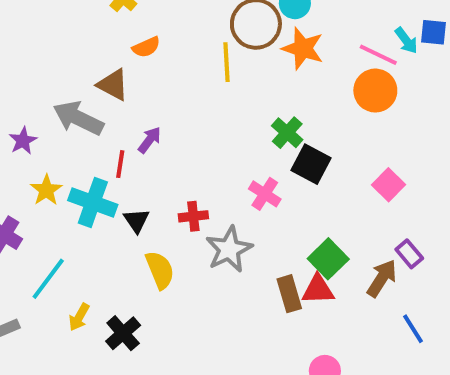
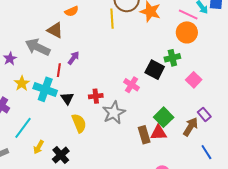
green cross: (287, 133) -> (172, 58), moved, turned 35

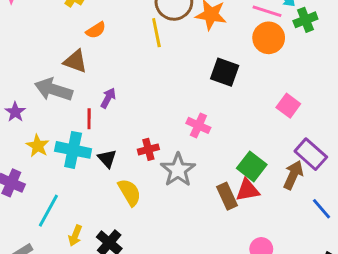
green cross: (172, 58) -> (305, 20), moved
black square: (155, 70) -> (225, 72), moved
purple rectangle: (204, 114) -> (311, 154), size x1.5

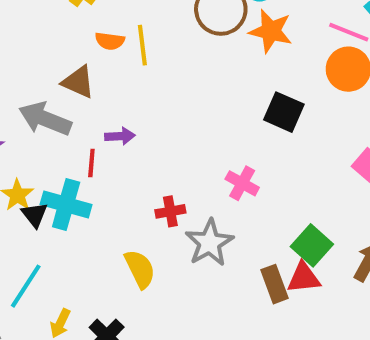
orange semicircle: (96, 30) -> (110, 41), turned 36
yellow line: (156, 33) -> (142, 45), moved
purple arrow: (108, 98) -> (120, 136), turned 54
black triangle: (107, 159) -> (35, 215), moved

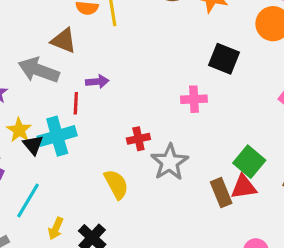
pink cross: (242, 183) -> (194, 99), moved, turned -30
cyan cross: (66, 204) -> (57, 136), turned -30

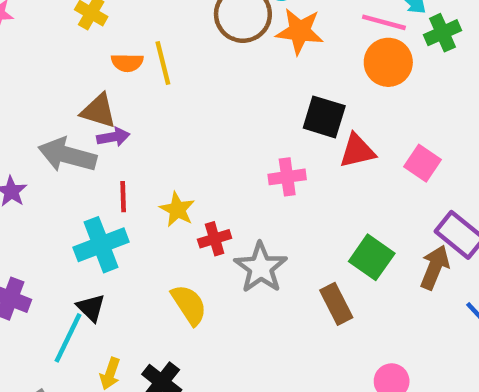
purple arrow: (97, 82) -> (113, 137), moved
yellow star: (19, 130) -> (177, 209), moved
black triangle: (33, 145) -> (91, 308), moved
red triangle: (244, 187) -> (357, 151), moved

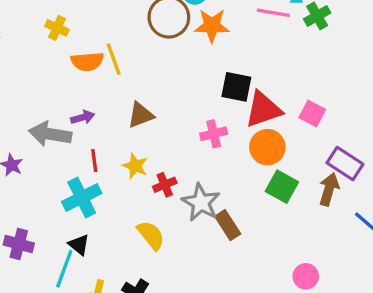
orange circle: (388, 62) -> (267, 147), moved
orange semicircle: (127, 63) -> (87, 62), size x1.4
brown triangle: (99, 111) -> (141, 115), moved, turned -32
red triangle: (357, 151) -> (263, 109), size x1.4
brown rectangle: (336, 304) -> (228, 225), moved

